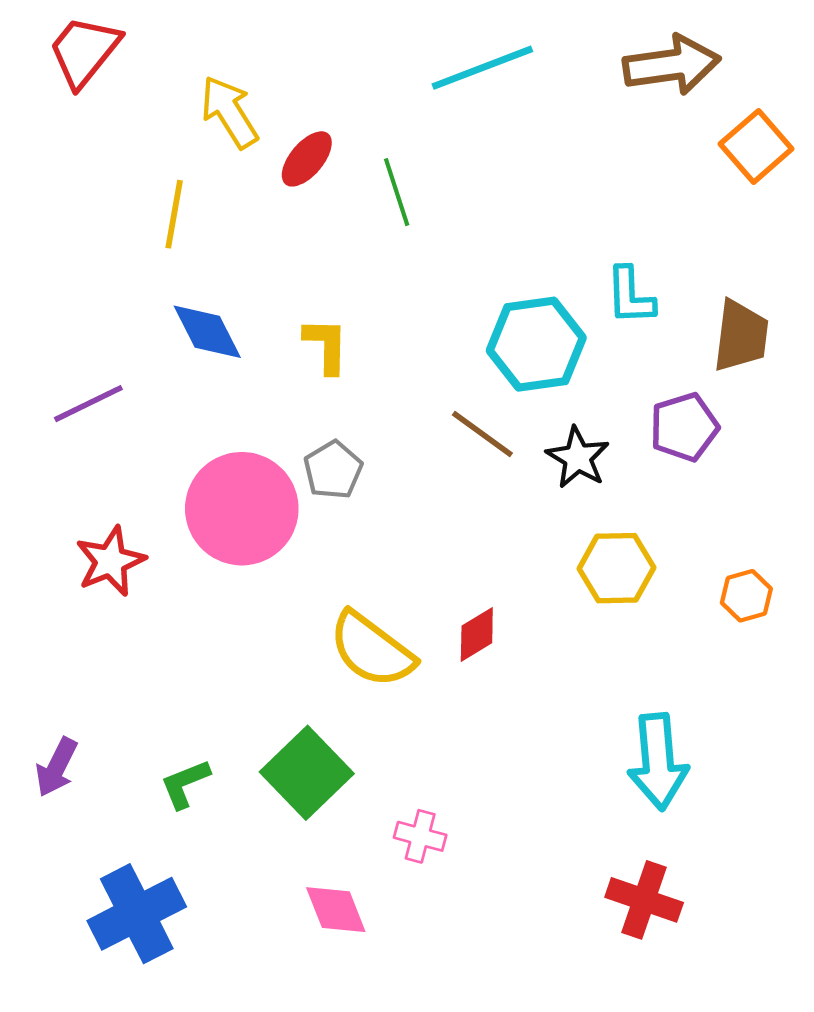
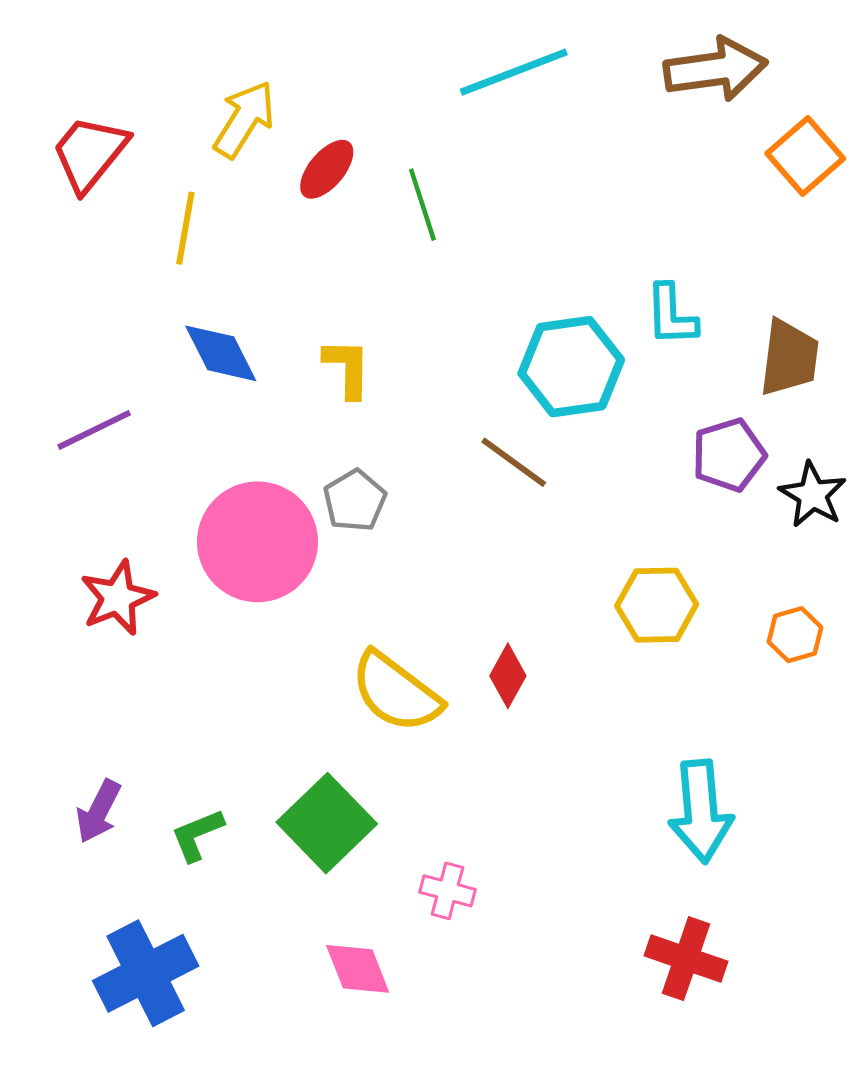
red trapezoid: (84, 51) -> (90, 153), moved
yellow arrow: (229, 112) -> (244, 119), turned 64
black star: (578, 458) -> (813, 495), moved
red diamond: (477, 634) -> (508, 676), turned -30
purple arrow: (57, 767) -> (99, 811), moved

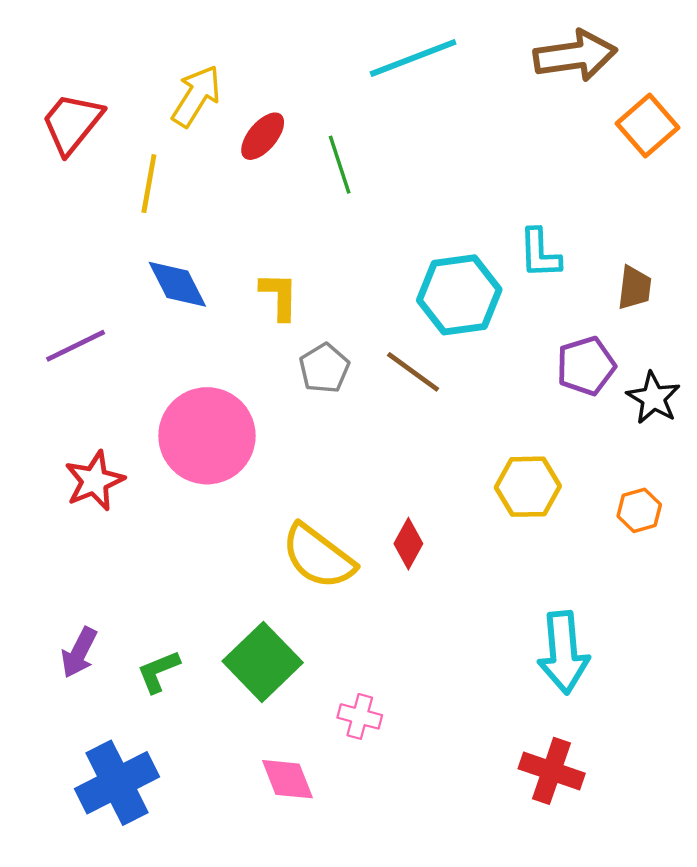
brown trapezoid: (789, 358) -> (634, 288), size x0.7
gray pentagon: (355, 501) -> (324, 368), moved

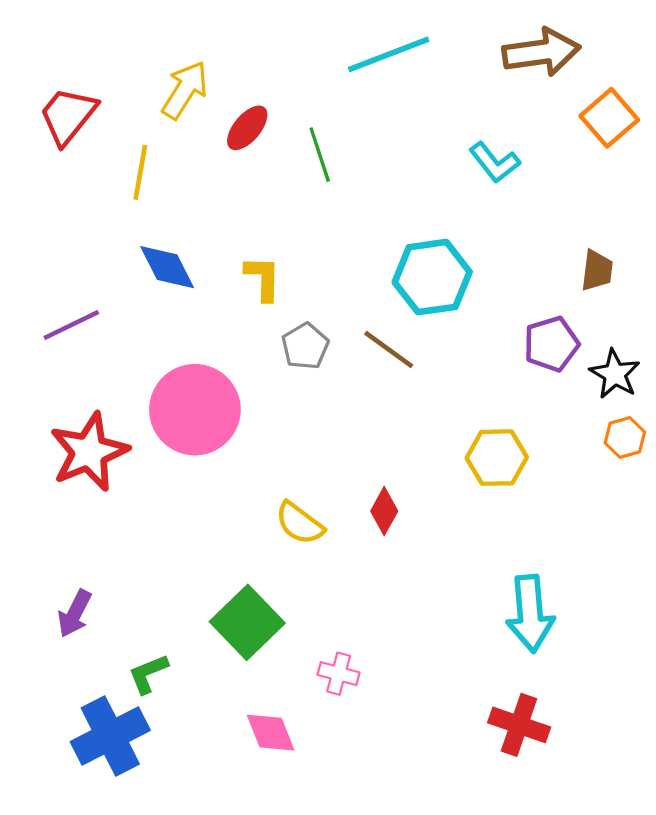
cyan L-shape: (540, 253) -> (495, 162), moved, turned -36
red star: (94, 481) -> (89, 452), size x1.4
orange hexagon: (639, 510) -> (625, 437), moved
yellow semicircle: (318, 557) -> (300, 523), size x0.7
green L-shape: (158, 671) -> (148, 674), moved

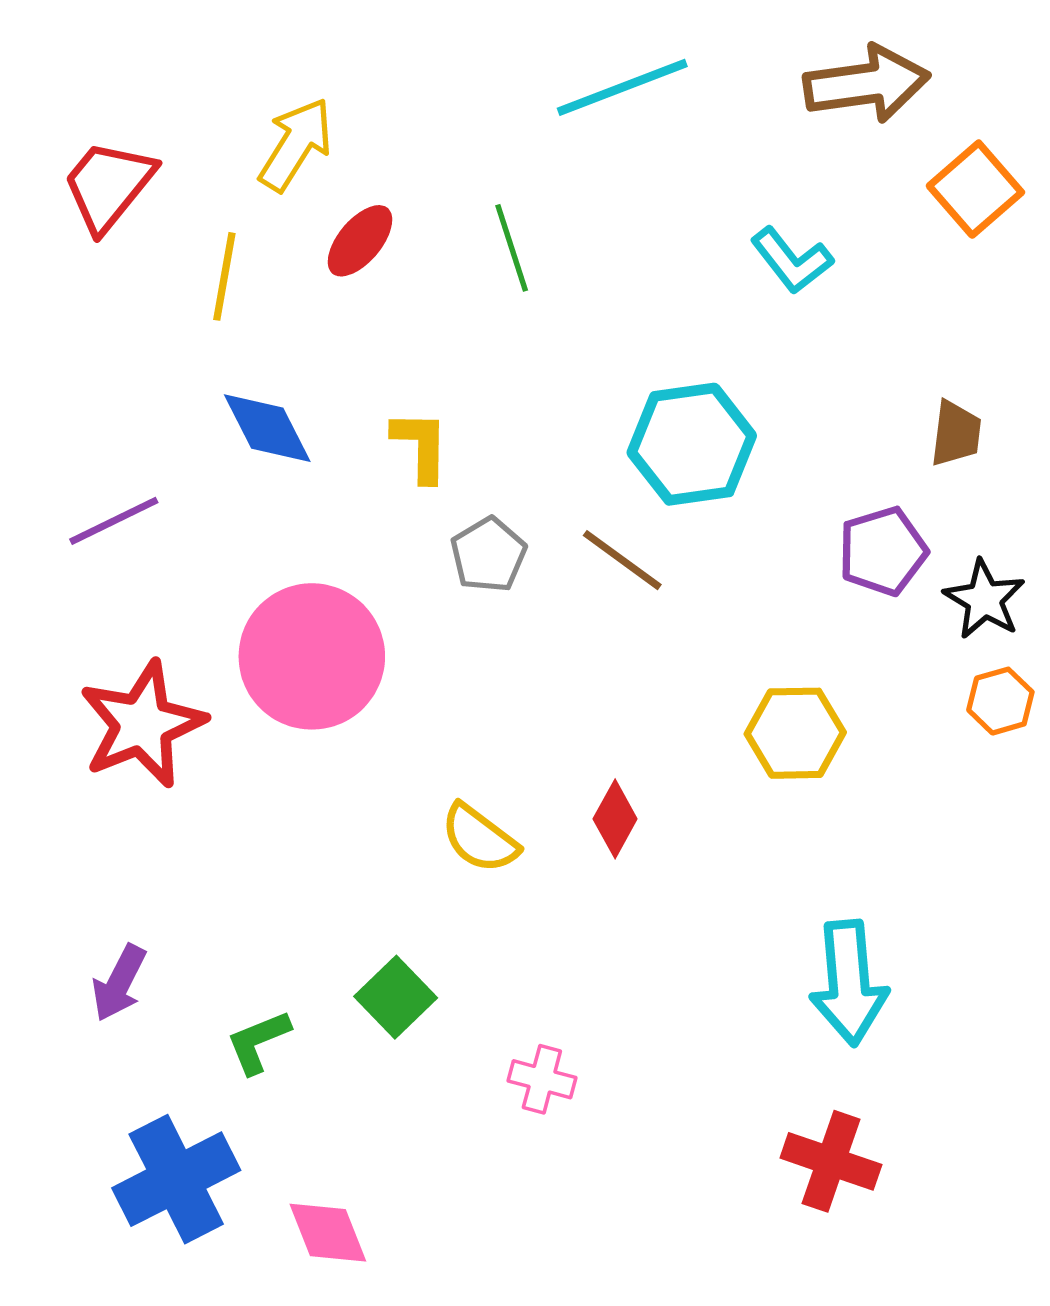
red ellipse: (247, 128) -> (360, 241), moved
green square: (247, 622) -> (396, 997), size x0.7
green L-shape: (148, 674) -> (258, 1042), moved
pink diamond: (271, 733) -> (328, 1233), moved

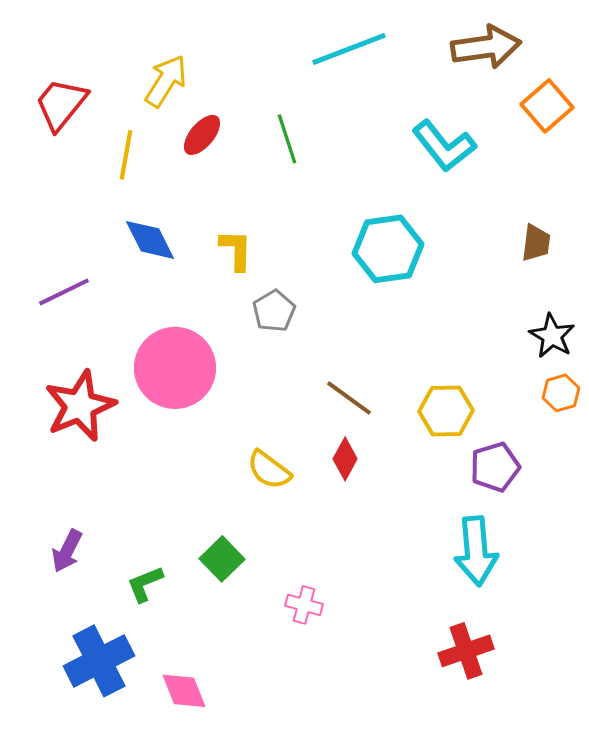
cyan L-shape: (792, 260) -> (444, 146), size x1.4
purple pentagon: (883, 551) -> (495, 467), moved
brown line: (622, 560) -> (349, 398), moved
red cross: (831, 1161) -> (466, 651), turned -38

